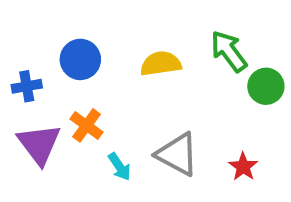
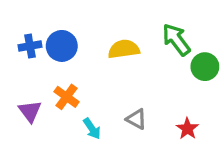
blue cross: (27, 86) -> (30, 46), moved
purple triangle: (39, 144) -> (30, 111), size x0.7
gray triangle: (177, 154) -> (136, 119), size x0.6

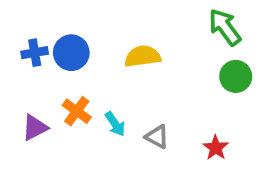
green arrow: (176, 40) -> (225, 27), moved
purple triangle: (30, 111) -> (35, 128), turned 40
cyan arrow: (92, 129) -> (115, 124), moved

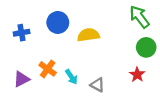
blue circle: (71, 53) -> (58, 22), moved
red star: (216, 148) -> (137, 75), moved

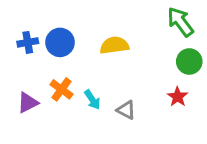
blue circle: (58, 22) -> (60, 42), moved

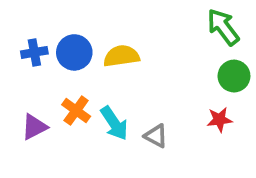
yellow semicircle: (114, 45) -> (121, 56), moved
red star: (178, 97) -> (219, 120), turned 30
cyan arrow: (92, 100) -> (114, 123), size x1.4

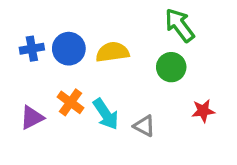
green arrow: (223, 27) -> (180, 25), moved
green circle: (234, 76) -> (171, 67), moved

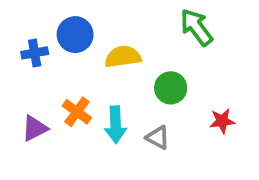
blue circle: (69, 49) -> (75, 35), moved
green circle: (171, 67) -> (171, 88), moved
cyan arrow: (106, 114) -> (116, 125), turned 32

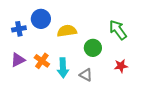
green arrow: (196, 27) -> (118, 30), moved
purple triangle: (35, 128) -> (18, 60), moved

